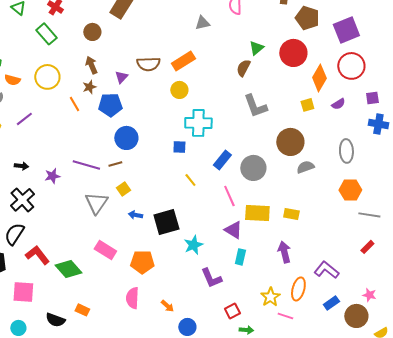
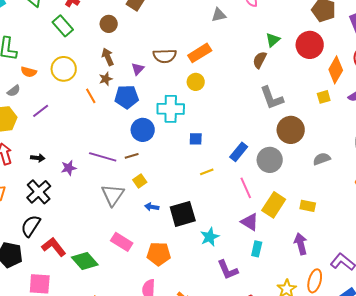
cyan cross: (198, 123) -> (171, 109), moved
brown circle: (290, 142) -> (291, 130), moved
yellow line: (190, 180) -> (207, 172), turned -72
yellow rectangle: (257, 213) -> (274, 205), turned -60

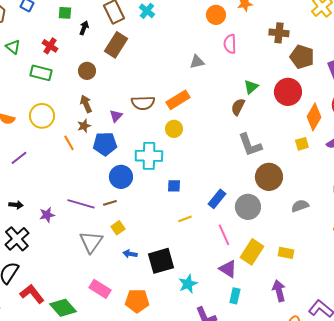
green rectangle: (63, 26) -> (41, 73), turned -35

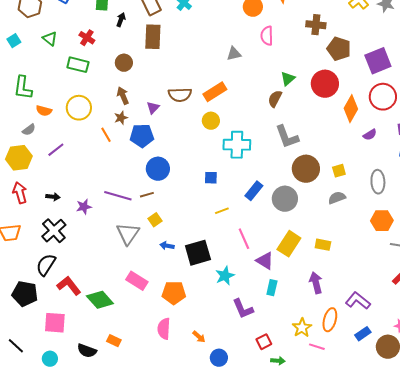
brown rectangle: (116, 45) -> (153, 37), turned -30
yellow square: (302, 144) -> (339, 171), moved
cyan cross: (149, 156) -> (237, 145), moved
pink line: (224, 235) -> (244, 239), moved

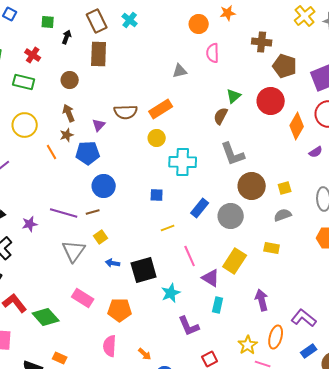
yellow rectangle: (323, 245) -> (272, 248), moved

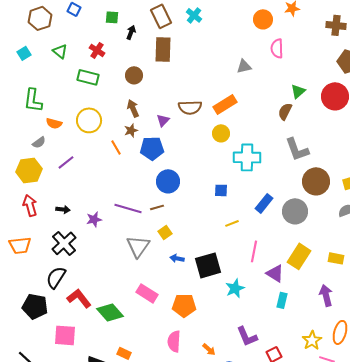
brown cross: (262, 42) -> (336, 25), moved
yellow rectangle: (272, 248) -> (336, 258), moved
pink line: (190, 256) -> (254, 251), turned 35
purple L-shape: (189, 326) -> (247, 336), moved

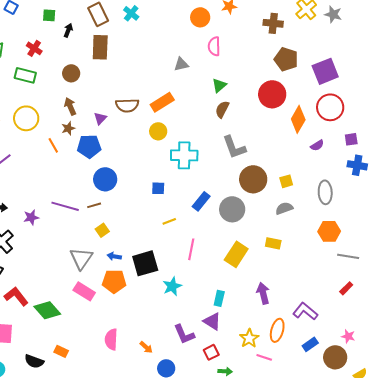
green triangle: (298, 91) -> (219, 85), moved
gray triangle: (138, 246) -> (81, 258), moved
yellow rectangle: (336, 258) -> (273, 243), moved
purple triangle: (275, 273) -> (212, 321), moved
orange pentagon: (184, 305) -> (114, 281), moved

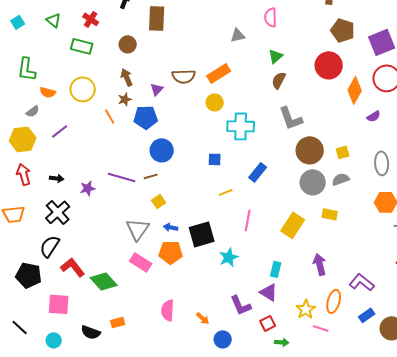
gray circle: (232, 209) -> (313, 182), moved
orange rectangle: (61, 351) -> (118, 322), turned -40

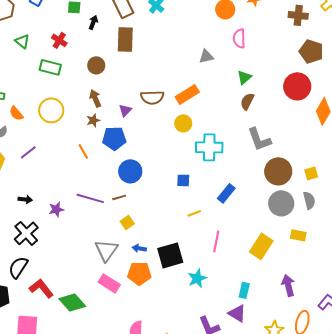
orange semicircle: (48, 92) -> (16, 113), turned 35
orange line: (110, 116) -> (83, 151), moved
gray semicircle: (341, 179) -> (309, 200), turned 96

